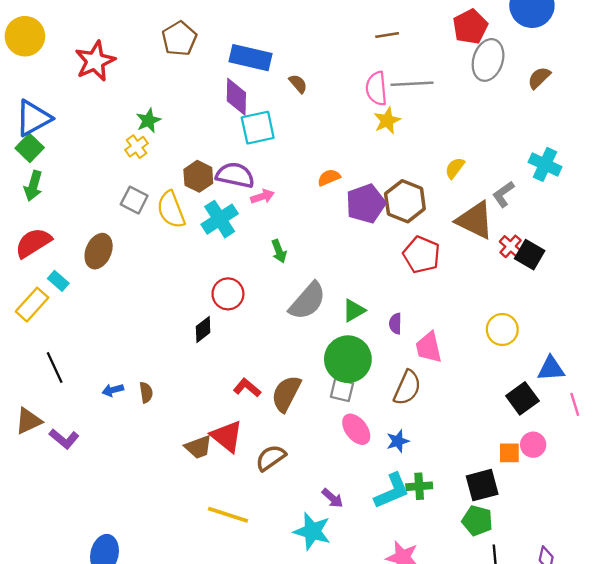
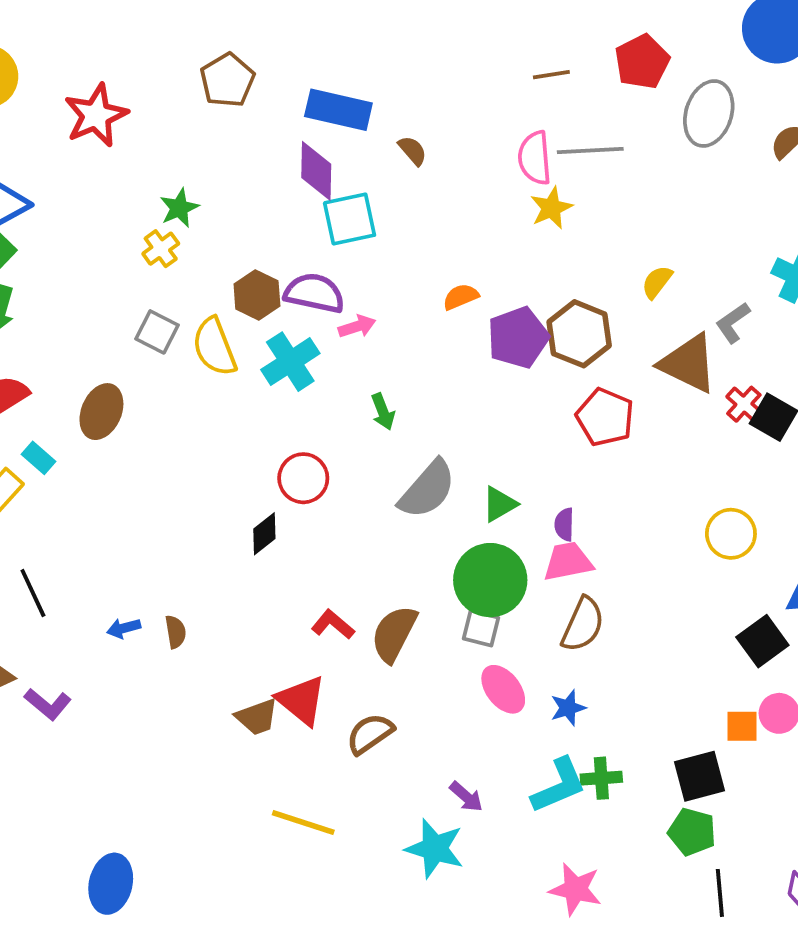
red pentagon: (470, 27) -> (642, 62), moved
pink trapezoid: (429, 347) -> (568, 562), moved, turned 92

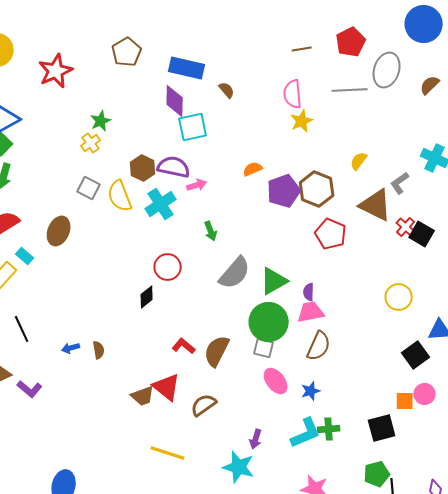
gray line: (590, 151) -> (350, 90), moved
green triangle: (500, 504) -> (274, 281), size x1.4
purple arrow: (466, 797) -> (256, 439), turned 66
green pentagon: (692, 832) -> (377, 474), moved, turned -30

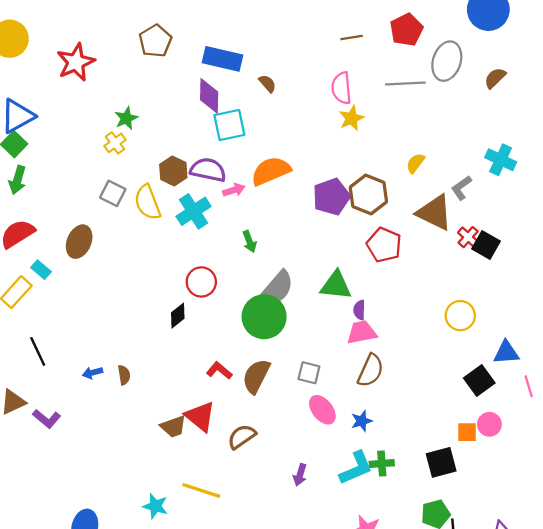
orange semicircle: (253, 169) -> (271, 171), moved, size x1.8
green triangle: (274, 281) -> (336, 285), moved, turned 36
green circle: (269, 322) -> (264, 317), moved
cyan star: (239, 467) -> (155, 506), moved, size x0.7

